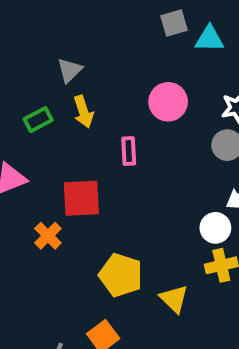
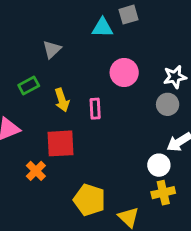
cyan triangle: (209, 39) -> (102, 28), moved
yellow arrow: (83, 112) -> (62, 100), moved

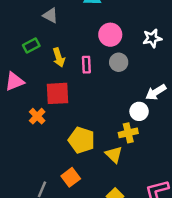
gray triangle: (52, 49) -> (50, 15), turned -49
gray circle: (168, 104) -> (119, 62), moved
yellow cross: (163, 193) -> (128, 133), moved

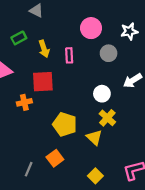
gray circle: (119, 62) -> (109, 53), moved
white circle: (139, 111) -> (102, 94), moved
orange cross: (37, 116) -> (24, 102), turned 32
yellow cross: (128, 133) -> (107, 118), turned -35

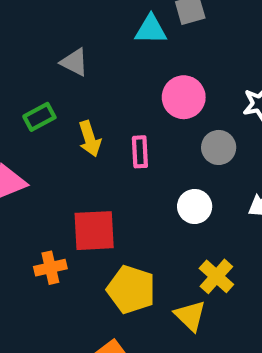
red square: (43, 82) -> (94, 231), moved
white circle: (102, 94) -> (195, 206), moved
orange cross: (24, 102) -> (50, 268), moved

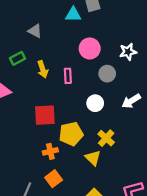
orange cross: (50, 268) -> (50, 151), moved
yellow pentagon: (131, 290) -> (71, 134), moved, turned -30

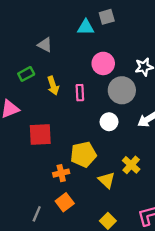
gray circle: (107, 74) -> (122, 90), size x1.5
red square: (45, 115) -> (40, 135), moved
yellow cross: (106, 138) -> (131, 165), moved

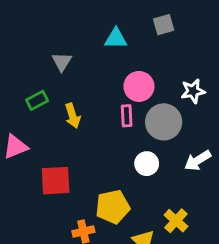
gray square: (107, 17) -> (164, 25), moved
gray triangle: (45, 45) -> (62, 62), turned 35
pink rectangle: (80, 93) -> (127, 116), moved

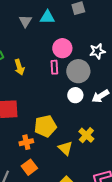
gray triangle: (62, 62) -> (25, 21), moved
white circle: (147, 164) -> (75, 95), moved

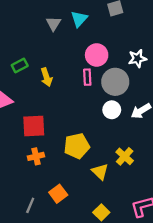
cyan triangle: (47, 17) -> (79, 19), turned -49
orange cross: (26, 142) -> (36, 156), moved

